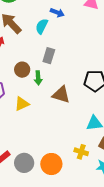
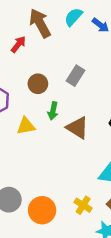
cyan semicircle: (42, 26) -> (73, 17), moved
green arrow: (38, 78) -> (53, 111), moved

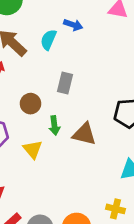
cyan semicircle: (73, 17) -> (48, 40), moved
yellow triangle: (26, 126) -> (33, 149), turned -42

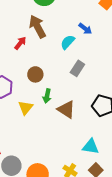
cyan semicircle: (48, 40) -> (68, 42), moved
gray rectangle: (65, 83) -> (77, 68), moved

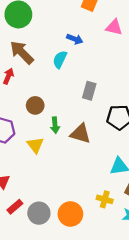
gray rectangle: (77, 68) -> (89, 91), moved

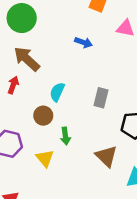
cyan semicircle: (60, 59) -> (57, 92), moved
brown triangle: (80, 134) -> (106, 156), moved, turned 30

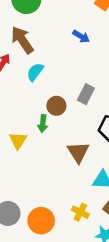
cyan semicircle: (57, 92) -> (35, 72), moved
brown circle: (43, 116) -> (56, 106), moved

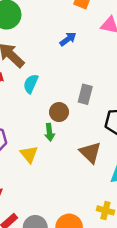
blue arrow: (81, 36) -> (68, 39), turned -56

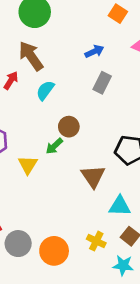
gray rectangle: (85, 94) -> (102, 83), moved
green arrow: (50, 132) -> (54, 146), turned 42

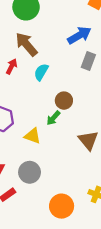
blue arrow: (94, 51) -> (79, 35), size x1.5
yellow triangle: (28, 165) -> (33, 136), turned -36
gray circle: (18, 244) -> (30, 172), moved

